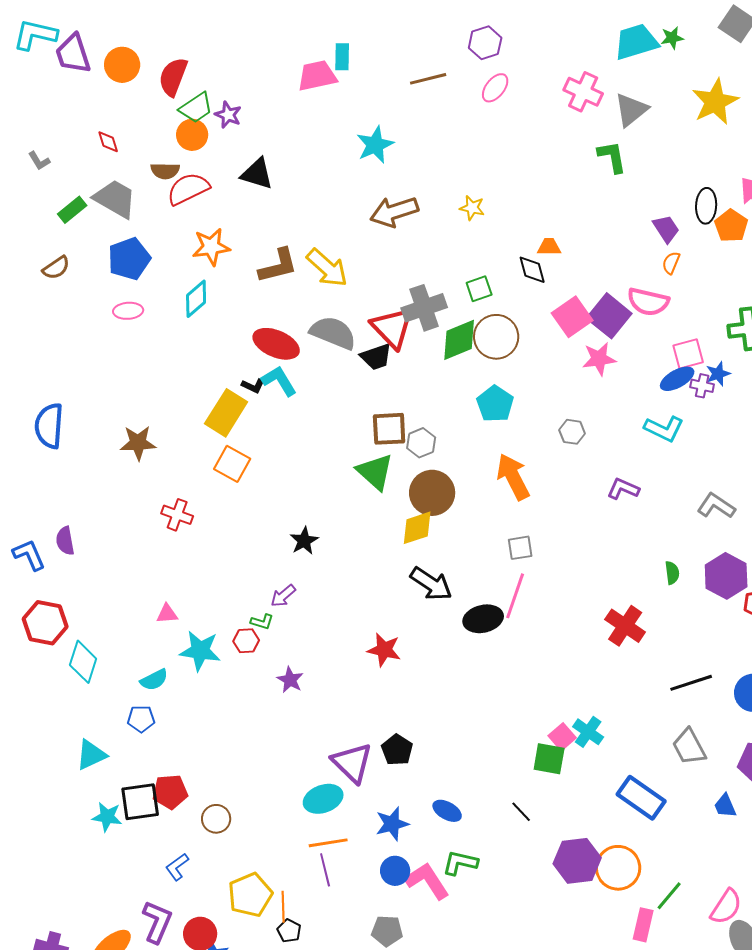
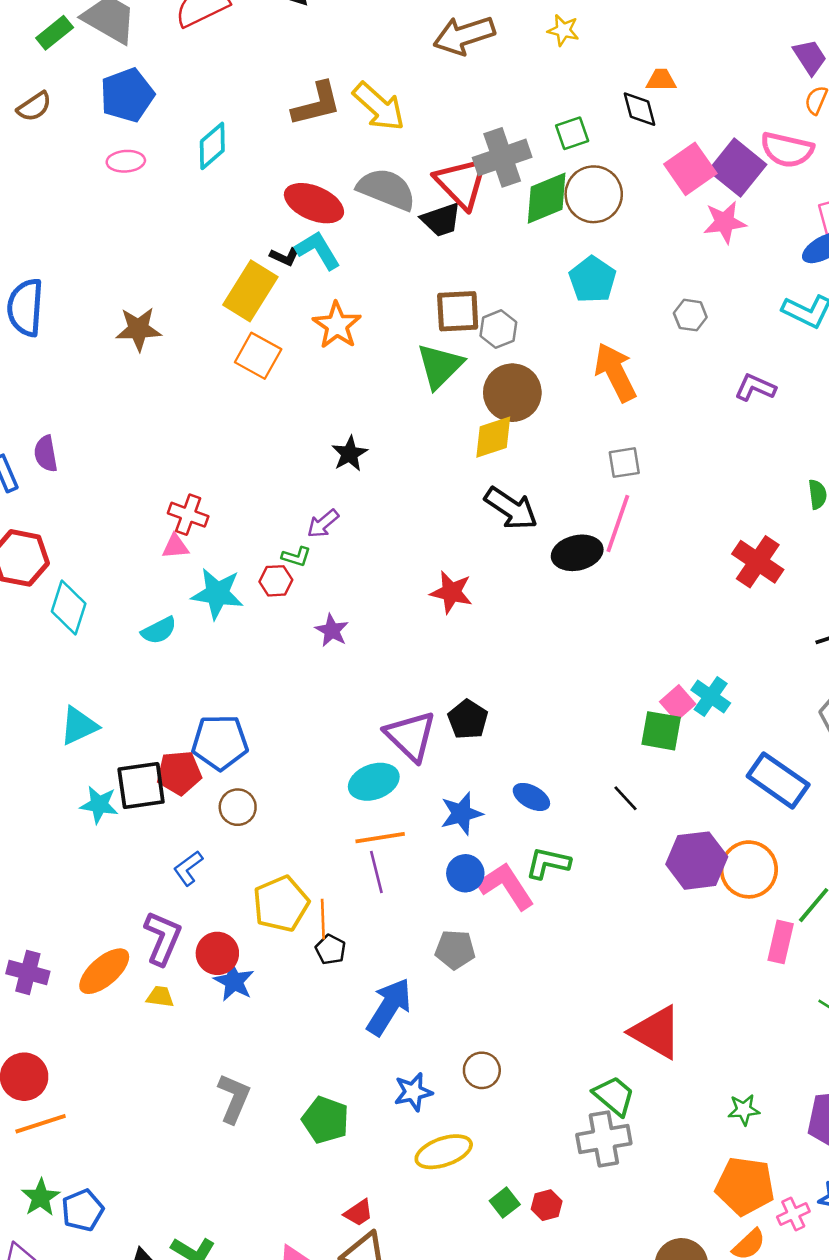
orange star: (211, 247) -> (337, 325), moved, turned -30
green triangle: (375, 472) -> (440, 366), turned 33
red cross: (177, 515) -> (188, 515), moved
blue pentagon: (141, 719) -> (220, 742), moved, size x1.6

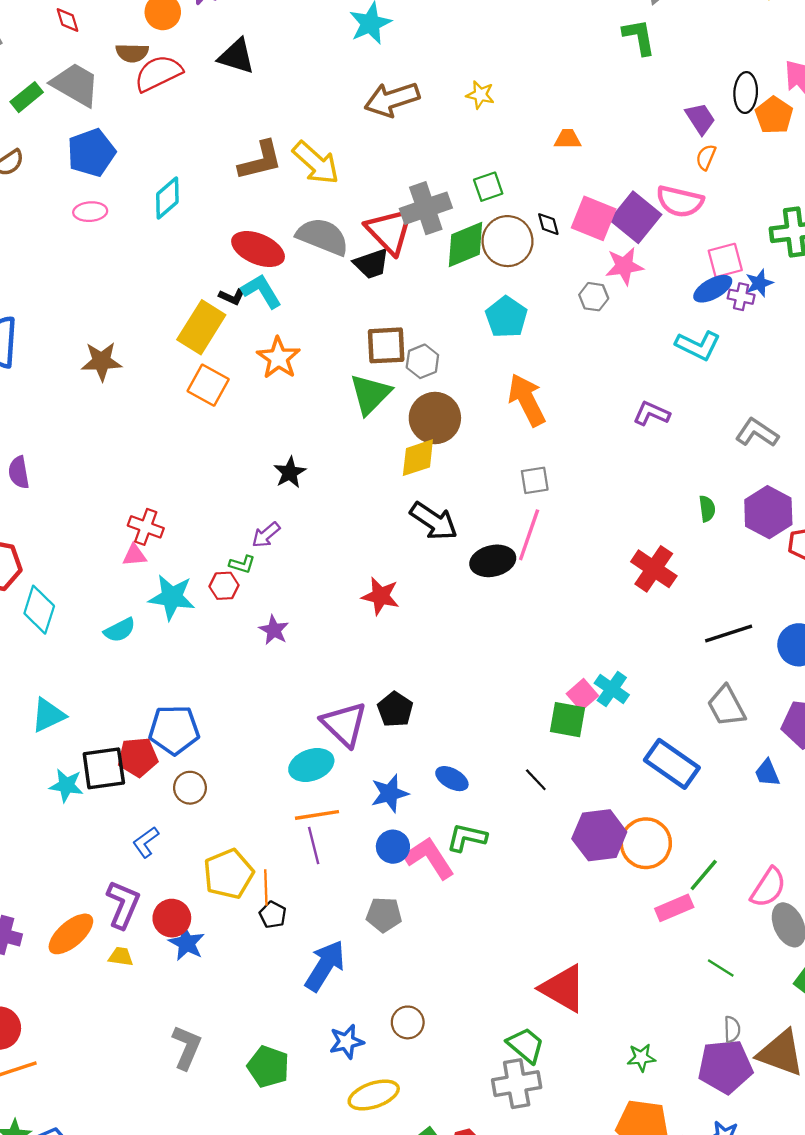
black diamond: (639, 109) -> (548, 224), moved, size x0.7
pink square: (690, 169) -> (594, 218), turned -33
gray hexagon: (690, 315) -> (594, 297), moved
pink rectangle: (781, 942) -> (674, 908), turned 54

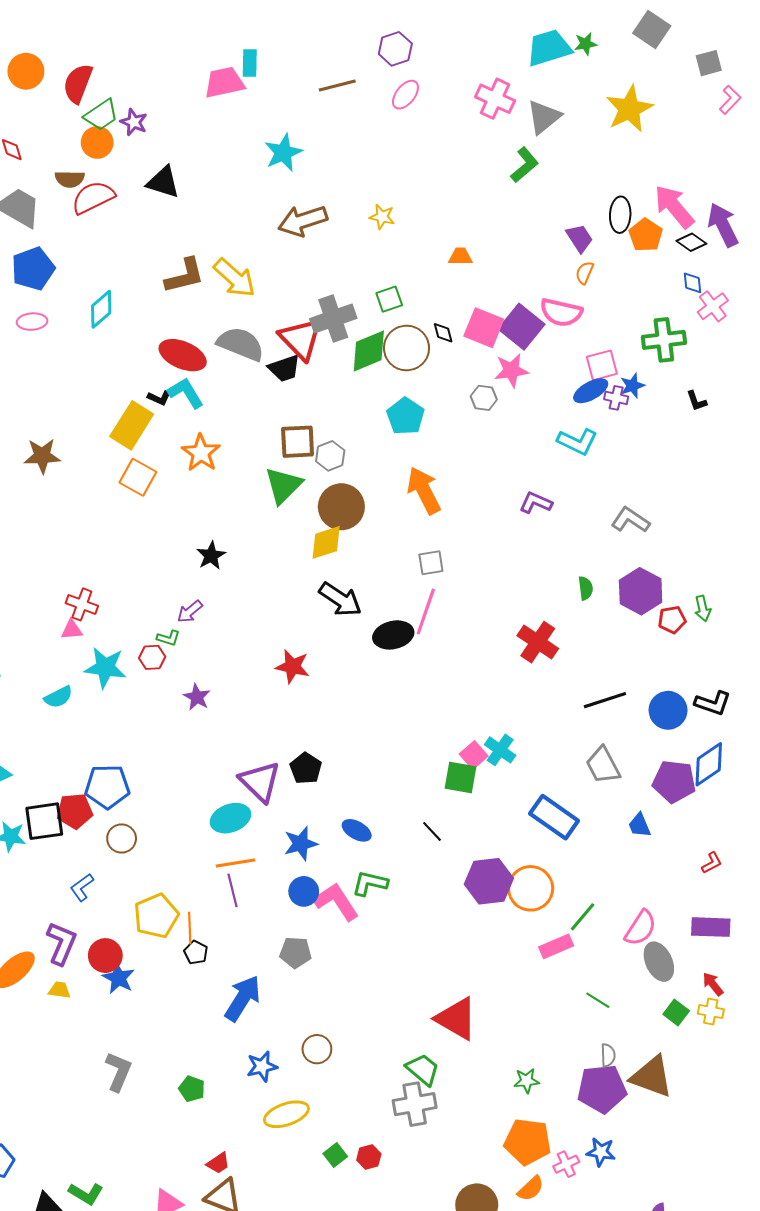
green L-shape: (639, 37) -> (525, 165), turned 60
green pentagon: (268, 1067) -> (192, 1089), size x0.7

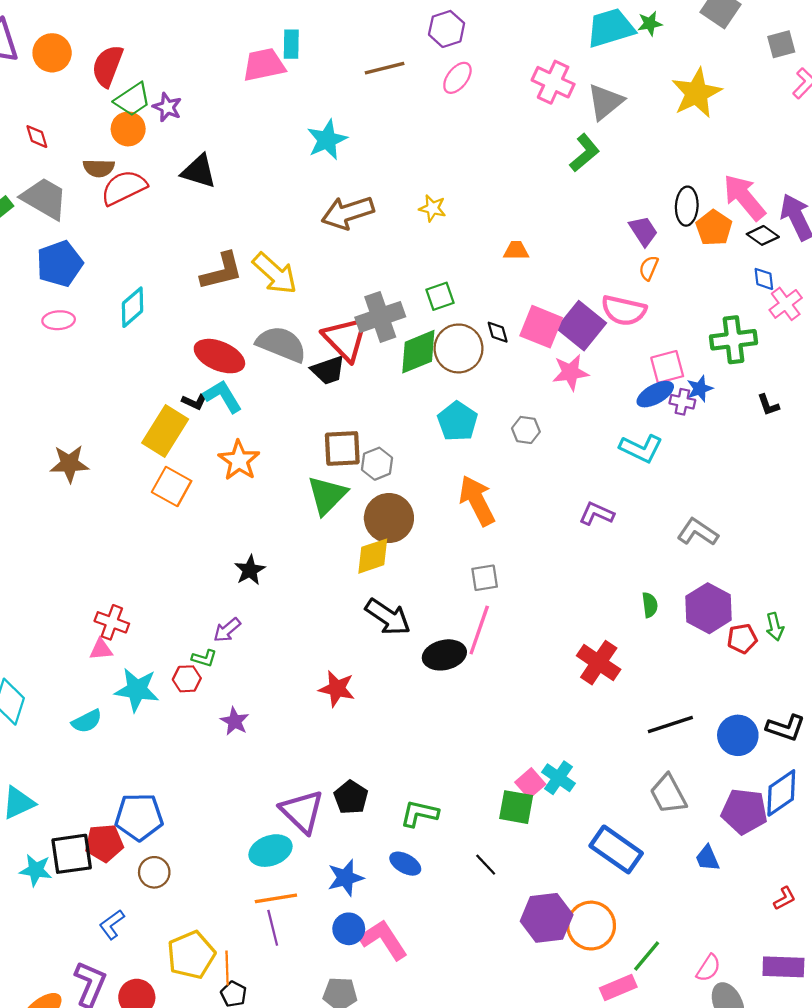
gray hexagon: (484, 398) -> (526, 430), moved
green L-shape: (370, 883) -> (419, 814), moved
pink semicircle: (641, 928) -> (708, 968), size x0.7

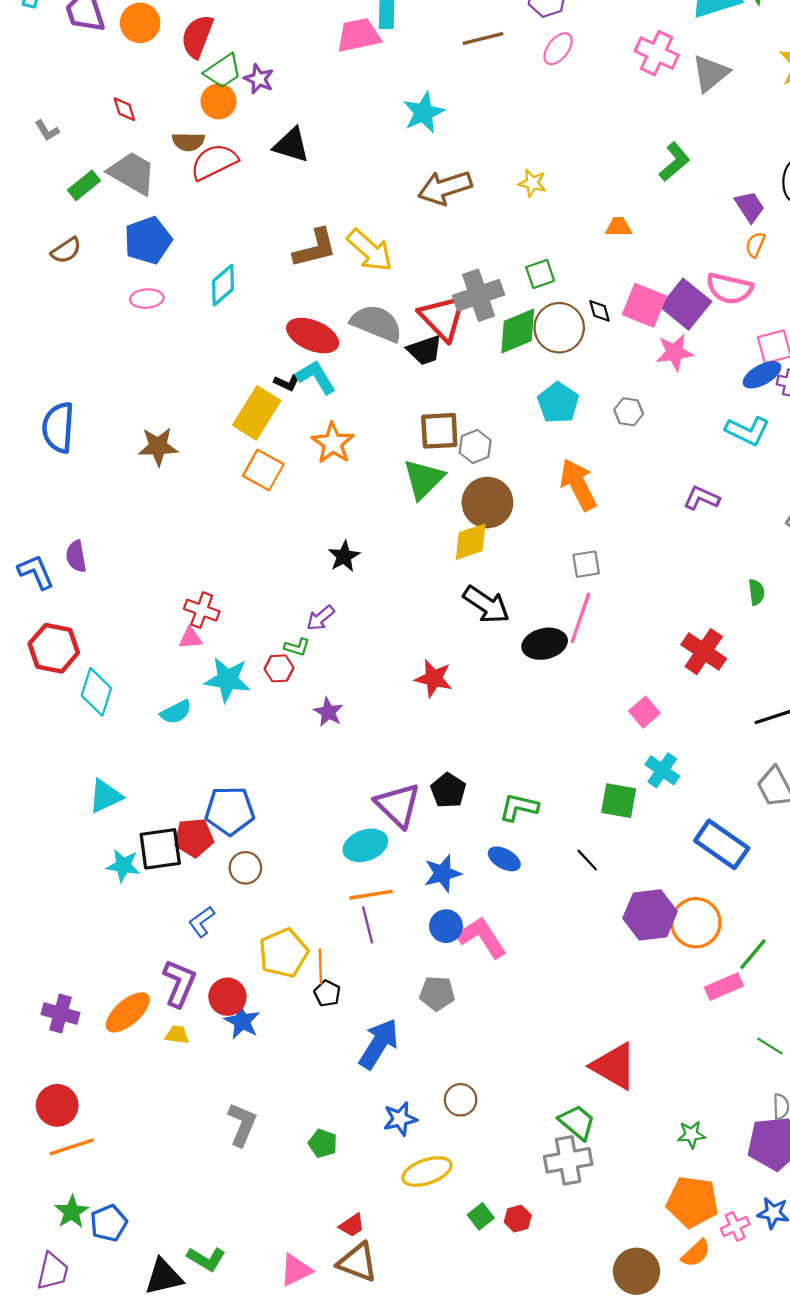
green L-shape: (585, 153) -> (675, 162), moved
pink square: (530, 783) -> (644, 712), moved

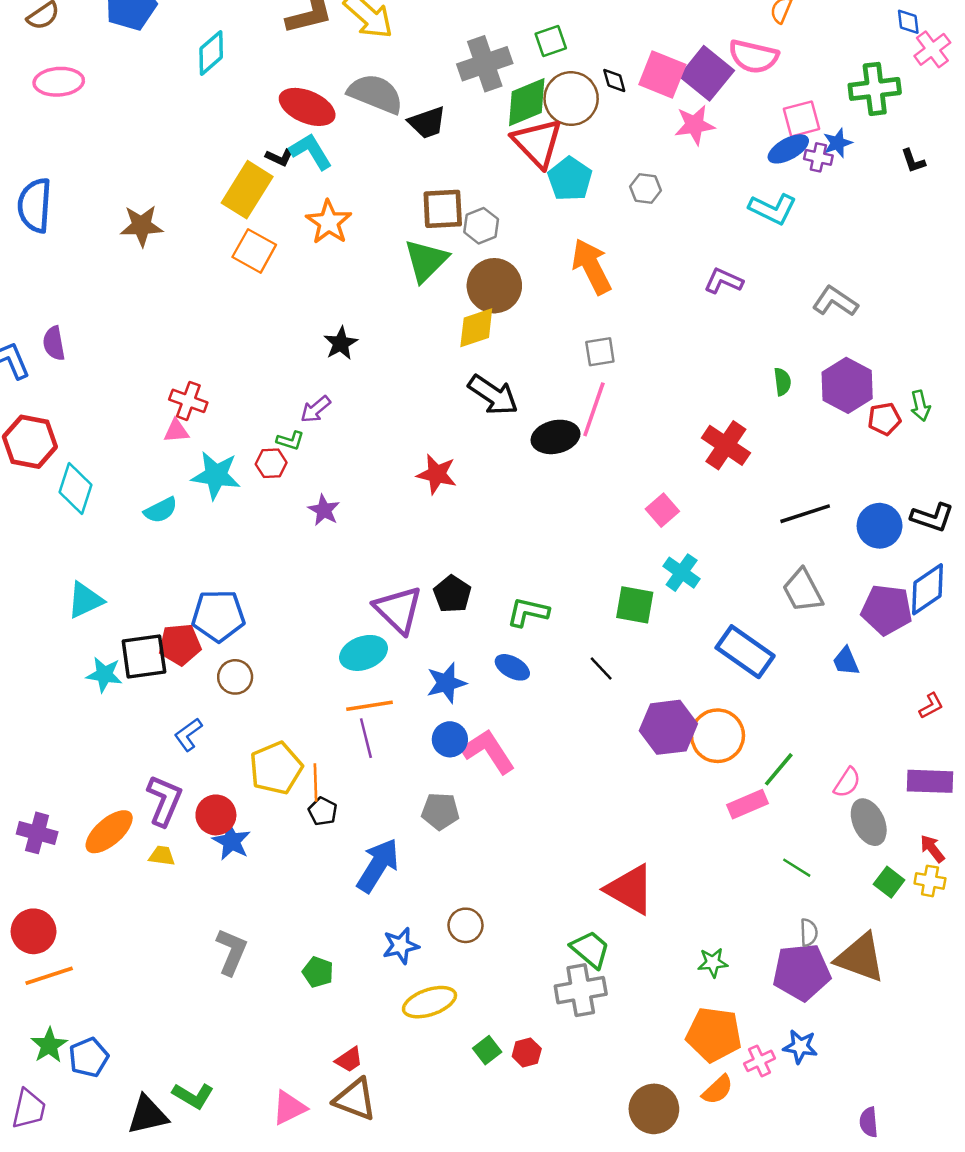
pink ellipse: (147, 299) -> (59, 82), moved, size x1.4
red triangle: (443, 318) -> (538, 143), moved

